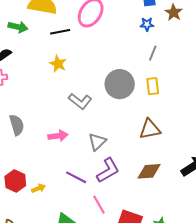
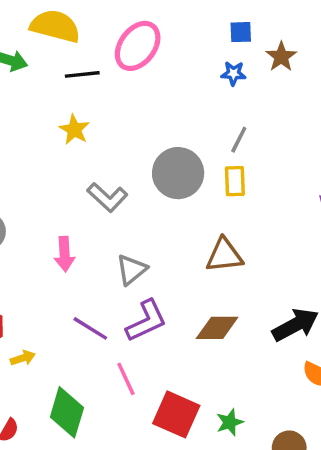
gray line: (153, 53) -> (239, 140), moved
pink arrow: (58, 136) -> (65, 254), turned 90
yellow arrow: (38, 188) -> (23, 358), moved

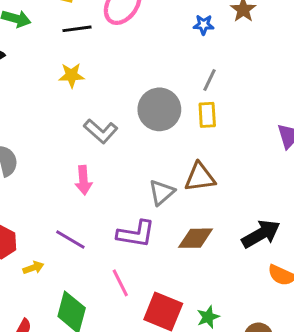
yellow star: (74, 130) -> (72, 75), turned -30
pink arrow: (65, 254) -> (83, 180), moved
gray triangle: (131, 270) -> (162, 192), moved
purple L-shape: (146, 321) -> (136, 234), turned 36
purple line: (90, 328) -> (70, 239), moved

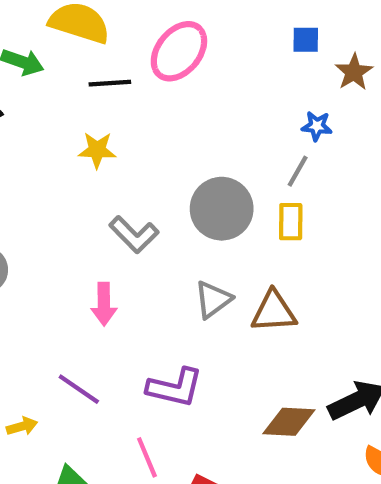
blue star: (204, 25) -> (317, 126), moved
gray triangle: (162, 192) -> (213, 300), moved
brown diamond: (195, 238) -> (289, 422), moved

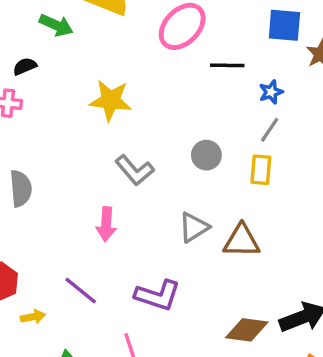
blue square: (306, 40) -> (284, 25), size x1.5
black line: (110, 83) -> (227, 65), moved
blue star: (317, 126) -> (271, 92), moved, turned -30
yellow star: (97, 150) -> (110, 100), size x1.4
gray circle: (222, 209) -> (206, 155), size x0.6

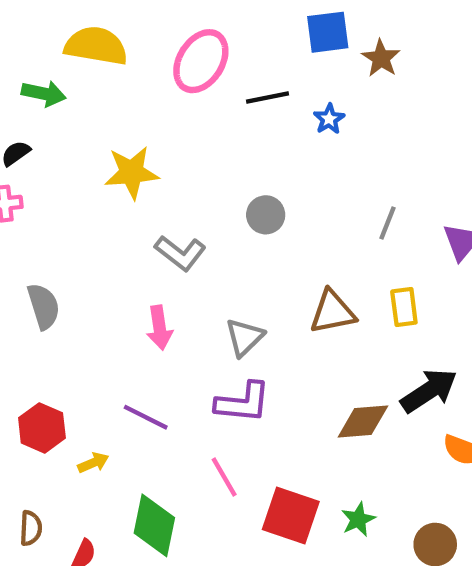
gray line: (270, 130) -> (388, 223), moved
yellow rectangle: (261, 170) -> (404, 307), moved
gray triangle: (194, 227) -> (245, 337), moved

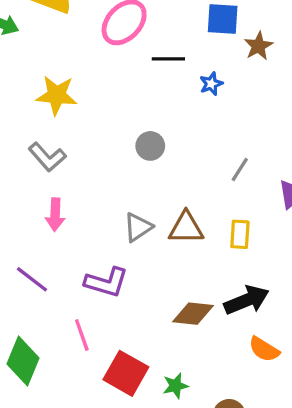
gray L-shape: (180, 253) -> (47, 157), moved
gray triangle: (245, 337) -> (138, 227), moved

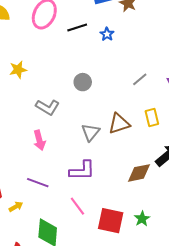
yellow star: (57, 95) -> (18, 70), size x0.7
gray L-shape: (47, 157) -> (48, 107), moved
gray line: (240, 169) -> (140, 79), turned 35

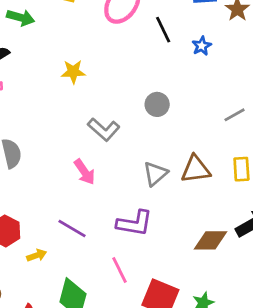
black line: (77, 27) -> (163, 30), turned 72
pink arrow: (39, 140) -> (85, 172), turned -30

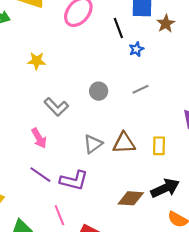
black line: (163, 30) -> (118, 28), moved
gray line: (235, 115) -> (141, 89), moved
purple line: (72, 228) -> (40, 175), moved

